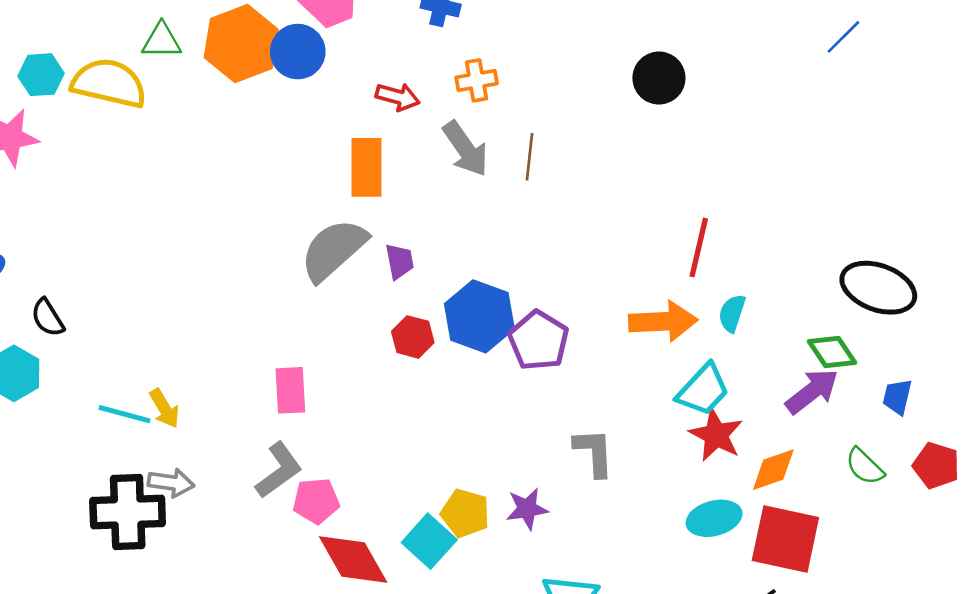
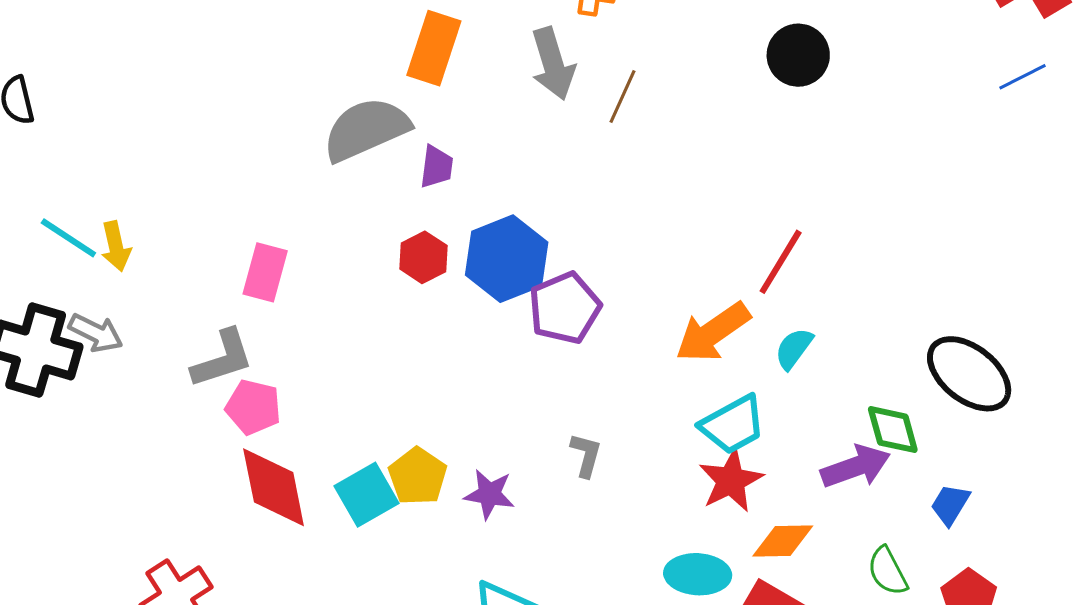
orange arrow: (663, 321) -> (713, 332), turned 130
gray L-shape: (594, 452) -> (586, 455), size x0.7

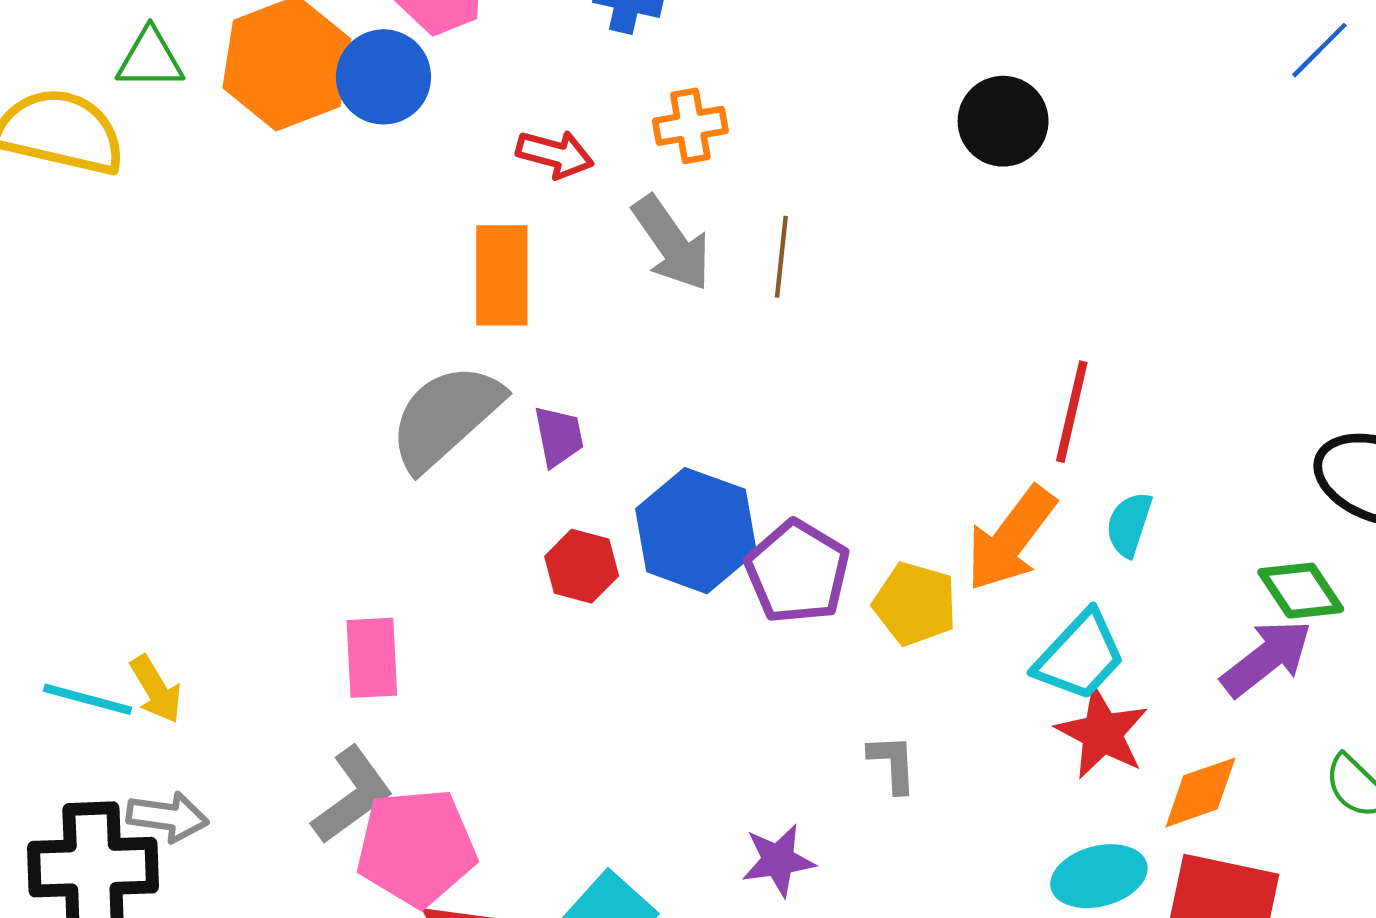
pink pentagon: (253, 407) -> (416, 847), size x1.5
yellow pentagon: (418, 476) -> (915, 604), moved

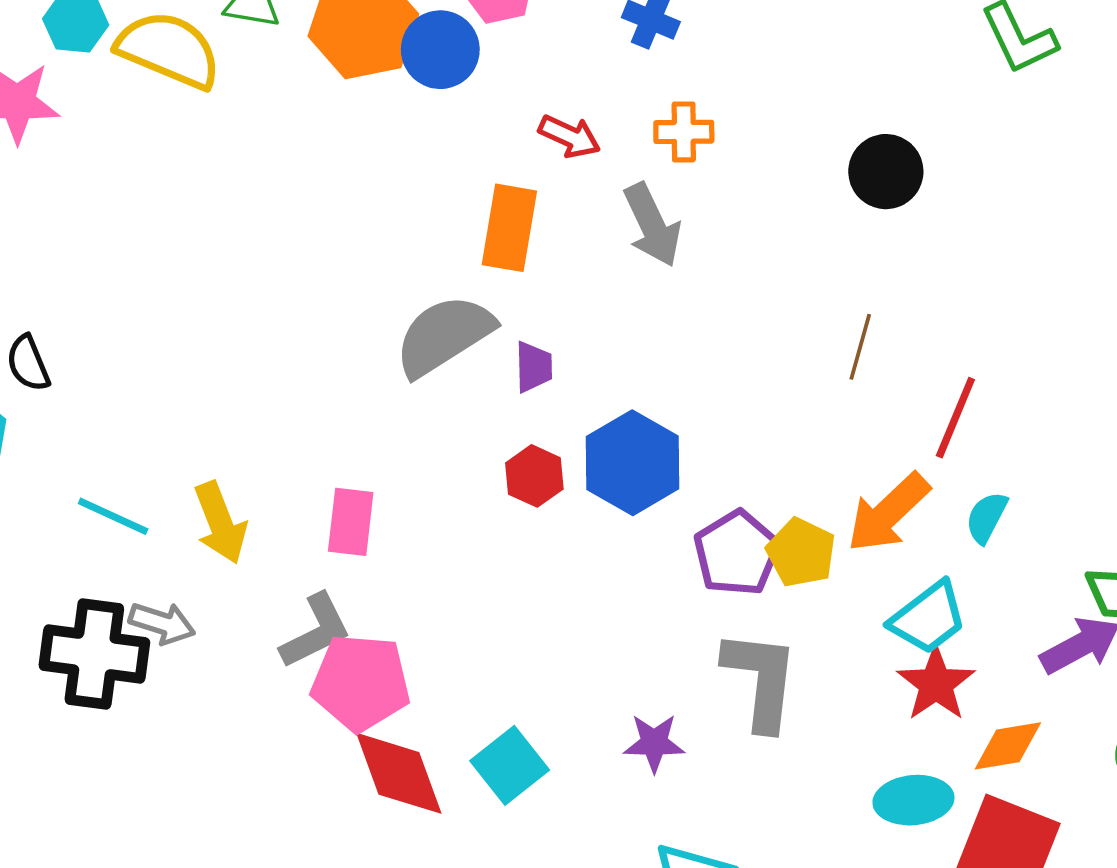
black circle: (1003, 121) -> (886, 172), moved
brown line: (781, 257) -> (860, 347), moved
purple pentagon: (797, 572) -> (737, 553), moved
yellow arrow: (156, 689) -> (220, 523), moved, size x1.4
gray L-shape: (893, 763) -> (761, 680), size x2.0

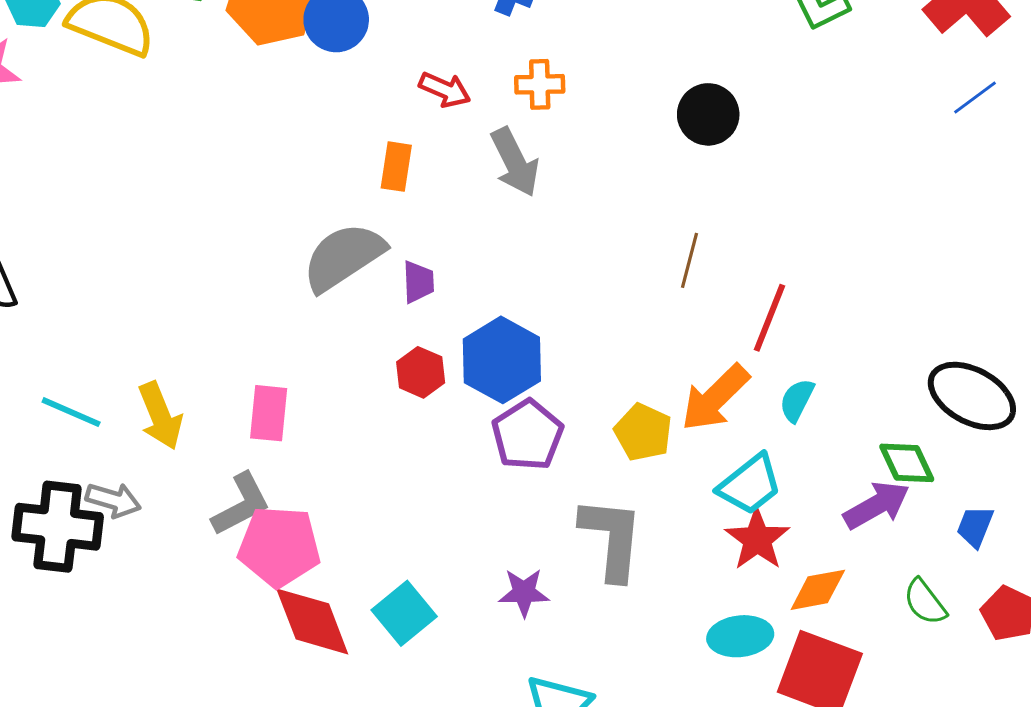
orange rectangle: (509, 228) -> (396, 167), size x0.7
purple pentagon: (737, 553) -> (527, 435), moved

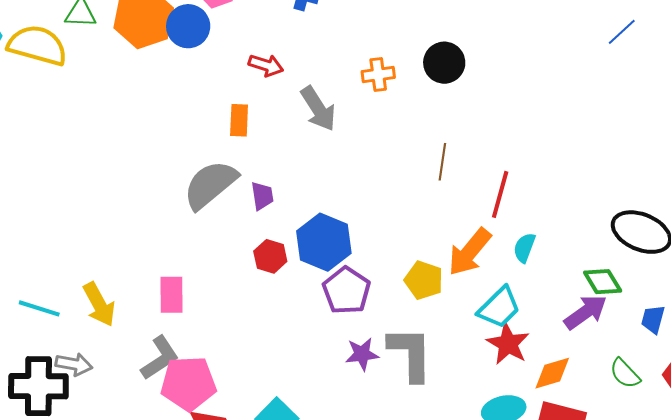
orange cross: (540, 84) -> (378, 74), moved
purple star: (524, 593) -> (362, 354), moved

